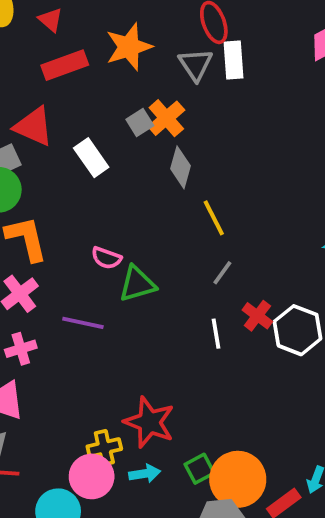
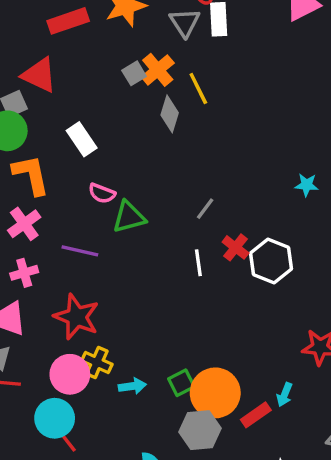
white rectangle: (91, 158) -> (82, 139), moved
yellow line: (214, 218) -> (198, 89), moved
red star: (149, 422) -> (77, 317), moved
yellow cross: (104, 448) -> (97, 362), turned 36
pink circle: (92, 476) -> (70, 374), moved

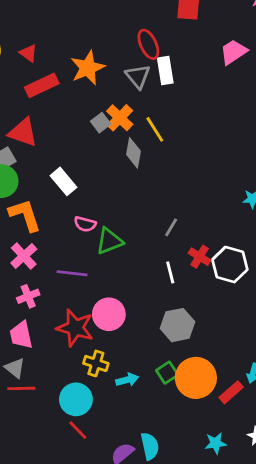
pink circle: (70, 374) -> (109, 314), moved
cyan circle: (55, 418) -> (76, 399), moved
gray hexagon: (200, 430) -> (177, 325), moved

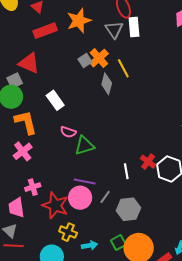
gray line: (171, 227) -> (105, 197), moved
purple line: (72, 273) -> (85, 182), moved
pink cross: (28, 296) -> (33, 187), moved

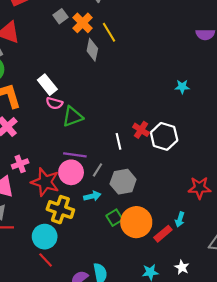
gray square: (85, 60) -> (61, 16), moved
white rectangle: (55, 100) -> (47, 85), moved
yellow cross: (68, 232) -> (60, 210), size x1.4
cyan arrow: (90, 245) -> (92, 196), moved

